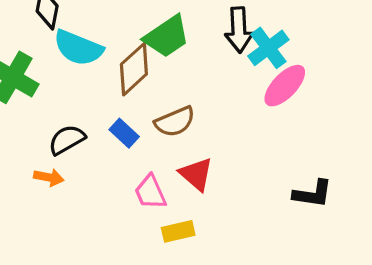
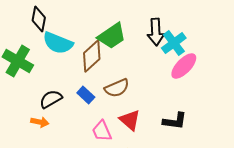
black L-shape: (313, 194) -> (175, 121), moved

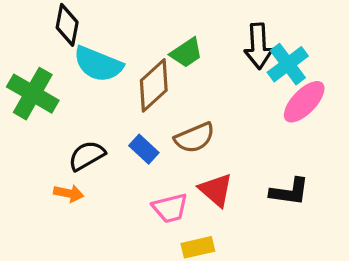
green trapezoid: (112, 36) -> (186, 53), size x0.7
pink trapezoid: (102, 131) -> (170, 208), turned -80

